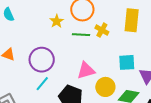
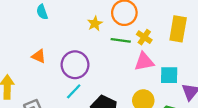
pink triangle: (86, 70) -> (144, 62), moved

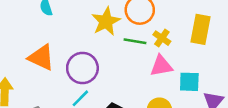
yellow star: (95, 23) -> (106, 21), size x1.6
orange triangle: (39, 56) -> (41, 58), size x1.6

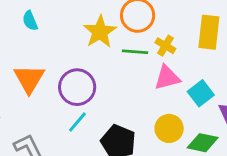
orange triangle: (41, 58) -> (29, 79), turned 40
cyan square: (189, 82) -> (201, 93), turned -35

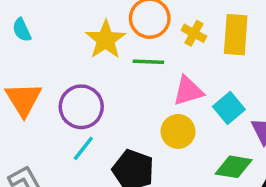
yellow cross: (165, 46) -> (194, 33), moved
yellow circle: (169, 128) -> (178, 131), moved

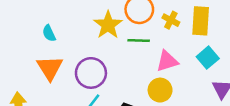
cyan semicircle: (22, 30) -> (49, 33), moved
cyan square: (229, 108) -> (208, 58), moved

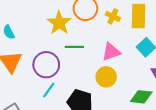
green line: (139, 40) -> (74, 47), moved

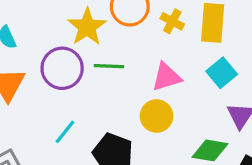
purple circle: (46, 65) -> (62, 68), moved

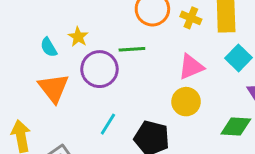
yellow star: (87, 27) -> (78, 37), moved, size x0.6
green line: (109, 66) -> (132, 49), moved

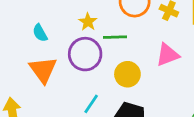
yellow star: (78, 37) -> (88, 22), moved
yellow circle: (186, 102) -> (127, 74), moved

